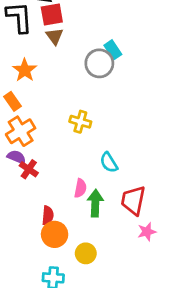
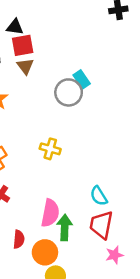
cyan semicircle: (109, 162) -> (99, 196), moved
pink semicircle: (80, 188) -> (50, 213), size x1.5
orange circle: (55, 234) -> (45, 252), moved

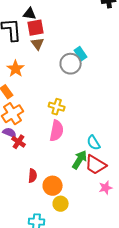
pink semicircle: (50, 213) -> (57, 131), moved
red trapezoid: (101, 225) -> (96, 165), turned -70
green arrow: (65, 227) -> (80, 160), moved, turned 30

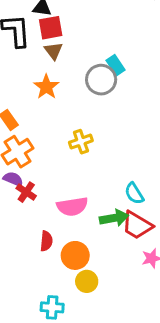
orange star: (16, 69) -> (46, 87), moved
yellow cross: (57, 107) -> (81, 142), turned -35
pink semicircle: (57, 131) -> (72, 206), moved, turned 70
green arrow: (80, 160) -> (114, 218), turned 48

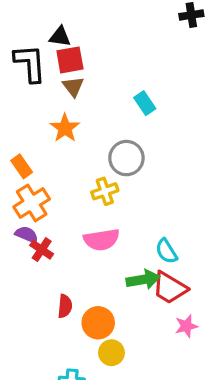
gray circle: (101, 80) -> (126, 158), moved
pink semicircle: (72, 206) -> (101, 240), moved

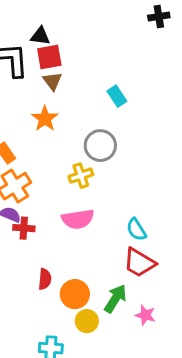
red cross: (42, 250) -> (24, 228), turned -30
green arrow: (143, 280) -> (115, 299), moved, turned -48
pink star: (186, 326) -> (145, 315), moved, turned 30

